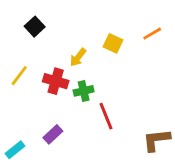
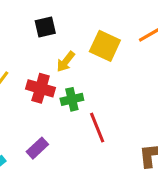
black square: (35, 27) -> (45, 27), moved, turned 30
yellow square: (113, 43) -> (105, 46), size x1.4

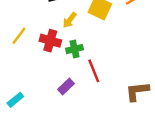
purple rectangle: (37, 148) -> (66, 86), moved

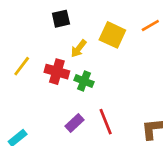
green cross: (74, 49) -> (84, 81), turned 35
red line: (94, 71) -> (106, 122), moved

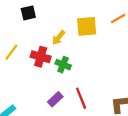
black square: (61, 19) -> (28, 13), moved
yellow square: (112, 35) -> (87, 26), turned -30

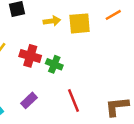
yellow arrow: (59, 38) -> (52, 21), moved, turned -136
purple rectangle: (55, 99) -> (29, 100), moved

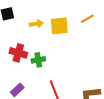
green cross: (54, 64) -> (38, 60), turned -32

